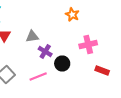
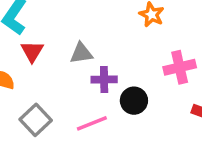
purple cross: (45, 52) -> (104, 80), turned -32

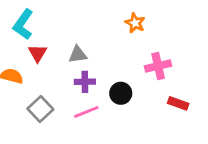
purple cross: (104, 80) -> (85, 82), moved

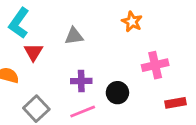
gray triangle: (78, 55) -> (74, 36), moved
red rectangle: (178, 103) -> (175, 103), turned -30

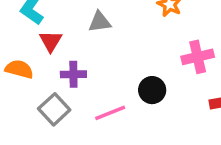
purple cross: (81, 81) -> (73, 74), moved

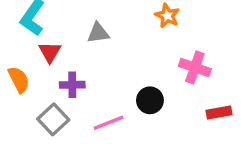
pink cross: (198, 57) -> (195, 67), turned 32
orange semicircle: (19, 69) -> (19, 80), turned 48

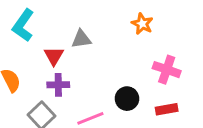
red triangle: (50, 52) -> (54, 56), moved
red rectangle: (219, 112) -> (167, 109), moved

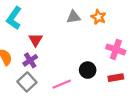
gray triangle: (81, 39) -> (74, 17), moved
purple cross: (58, 85) -> (30, 60), moved, turned -32

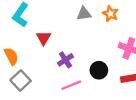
purple cross: (30, 60) -> (65, 60), moved
gray square: (27, 82) -> (21, 81), moved

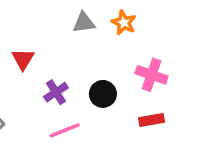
black circle: (99, 70) -> (103, 94), moved

